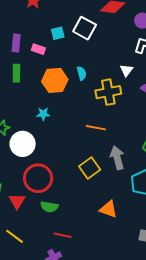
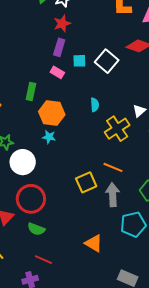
purple rectangle: (16, 43) -> (59, 47), moved
orange hexagon: (55, 80) -> (52, 113), moved
yellow cross: (108, 92) -> (117, 129), turned -35
orange line: (96, 128) -> (113, 167), moved
yellow square: (90, 168) -> (86, 182), moved

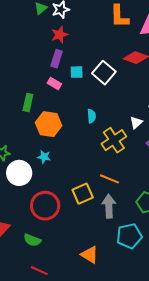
cyan star: (49, 137) -> (44, 157), moved
red circle: (31, 199) -> (45, 206), moved

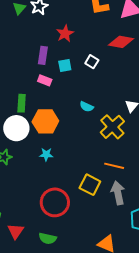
red star: (60, 35) -> (65, 33), moved
white square: (104, 73) -> (92, 62), size x0.6
cyan semicircle: (92, 116) -> (87, 107), turned 128
white circle: (19, 173) -> (16, 128), moved
yellow square: (83, 194) -> (90, 185), turned -30

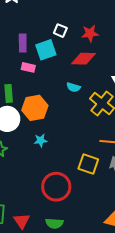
red star: (65, 33) -> (90, 33), moved, turned 30
red diamond: (121, 42) -> (83, 59), moved
white square: (92, 62) -> (60, 31), moved
cyan square: (65, 65) -> (46, 50), size x1.5

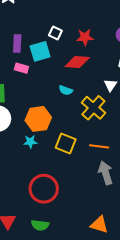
orange hexagon: (35, 108) -> (38, 119), moved
yellow square: (88, 164) -> (66, 143), moved

